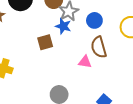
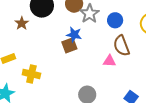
blue star: (63, 26) -> (74, 35), moved

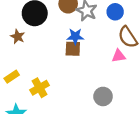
brown square: (69, 45) -> (73, 49), turned 35
yellow cross: (31, 74) -> (40, 88), turned -30

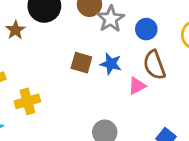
blue star: (75, 36) -> (111, 64), moved
pink triangle: (119, 56) -> (137, 86), turned -32

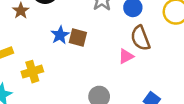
blue star: (111, 64) -> (60, 35), moved, turned 30

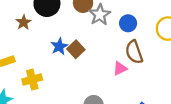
brown square: (78, 37) -> (76, 49), turned 30

